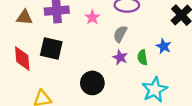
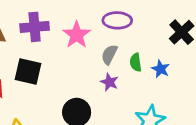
pink star: (92, 17) -> (77, 35), size x1.5
green semicircle: (142, 57) -> (136, 62), moved

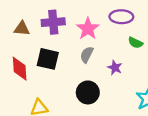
gray semicircle: (109, 55) -> (87, 55), moved
green semicircle: (136, 62) -> (135, 43), moved, turned -56

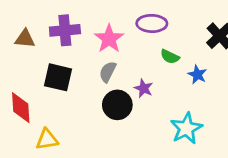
red diamond: (20, 69) -> (21, 108), moved
black circle: (88, 92) -> (117, 105), moved

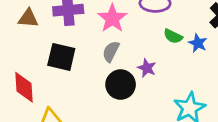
blue star: (197, 75) -> (198, 43), moved

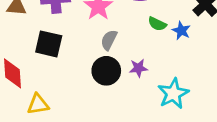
gray semicircle: (111, 51) -> (109, 40), moved
purple star: (147, 68) -> (138, 68), moved, turned -30

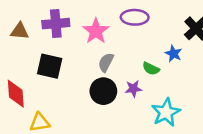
green semicircle: (157, 24) -> (151, 69), moved

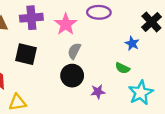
green semicircle: (151, 69) -> (122, 68), moved
purple star: (133, 89) -> (98, 92), moved
cyan star: (166, 112) -> (141, 93), moved

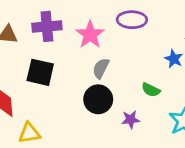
green semicircle: (122, 68) -> (151, 90), moved

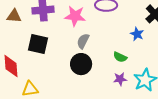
pink star: (90, 35) -> (75, 16), turned -30
purple star: (131, 120) -> (120, 79), moved

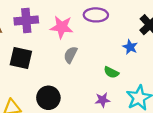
black circle: (81, 64) -> (48, 98), moved
purple star: (120, 79) -> (102, 100), moved

